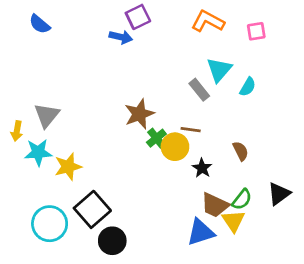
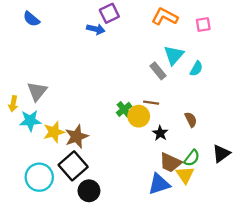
brown star: (139, 114) -> (77, 137), moved

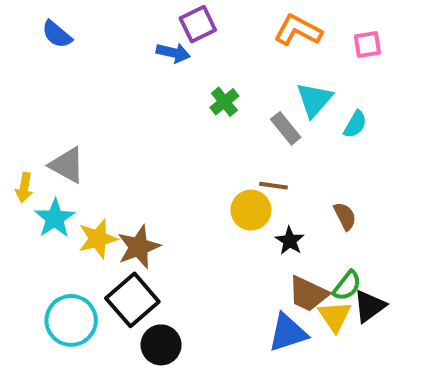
gray triangle: (37, 91) -> (67, 165), turned -40
green cross: (124, 109) -> (224, 102), moved
cyan star: (30, 121) -> (55, 218), turned -30
black triangle: (221, 153) -> (369, 306), moved

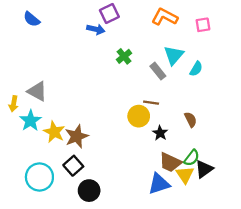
yellow star: (98, 239) -> (54, 132), turned -30
black square: (132, 300) -> (73, 166), size x0.7

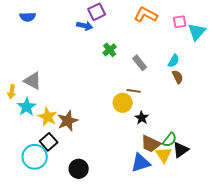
blue semicircle: (32, 19) -> (28, 17), turned -42
cyan triangle: (174, 55) -> (197, 32), moved
brown semicircle: (191, 120) -> (178, 77), moved
black square: (73, 166) -> (49, 142), moved

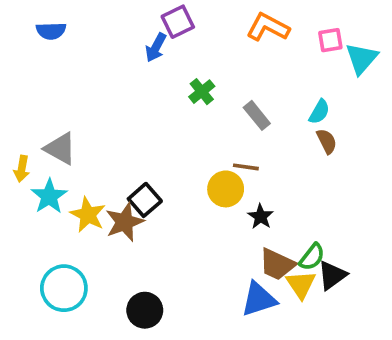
blue arrow: (85, 26) -> (156, 47), turned 105
black square: (49, 142) -> (145, 200), moved

